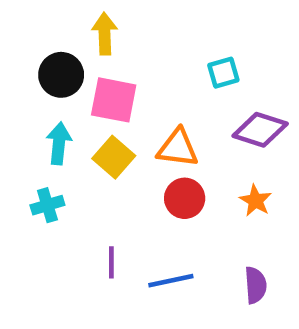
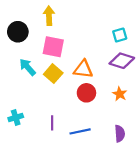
cyan square: (223, 73) -> (120, 35), moved
black circle: (61, 75) -> (18, 32), moved
cyan arrow: (59, 143) -> (27, 67), turned -48
cyan cross: (47, 205) -> (16, 118), moved

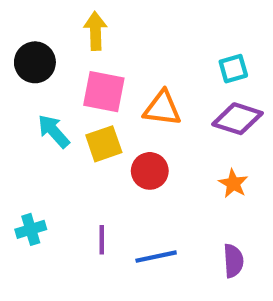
orange triangle: (83, 69) -> (162, 108), moved
yellow square: (53, 74) -> (104, 144), turned 30
red circle: (86, 93) -> (150, 171), moved

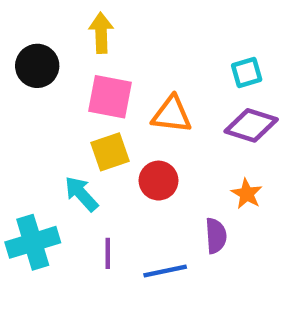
cyan arrow: (54, 131) -> (81, 194), moved
cyan cross: (31, 229) -> (33, 242), size x1.6
purple semicircle: (233, 261) -> (216, 236), moved

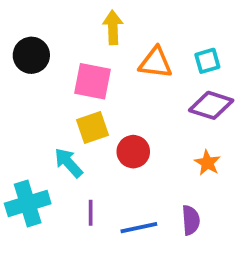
yellow arrow: (101, 33) -> (113, 27), moved
orange triangle: (172, 114) -> (156, 63), moved
purple semicircle: (216, 236) -> (191, 220), moved

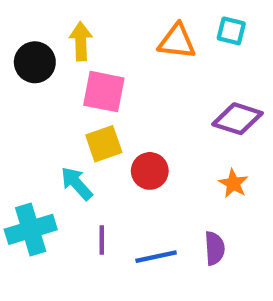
yellow arrow: (113, 27) -> (81, 41), moved
cyan square: (207, 61) -> (231, 31), moved, turned 30
orange triangle: (156, 63) -> (177, 41), moved

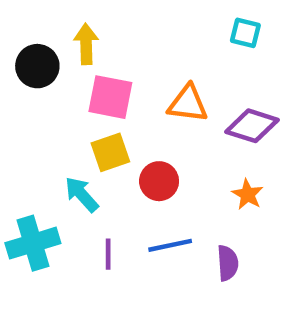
orange triangle: (177, 41) -> (188, 104), moved
blue line: (156, 257) -> (170, 245), moved

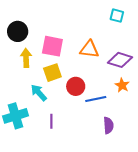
yellow arrow: (86, 44) -> (26, 58), moved
orange star: (248, 194) -> (122, 85), moved
blue line: (170, 245) -> (96, 99), moved

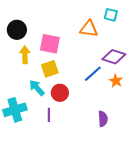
orange triangle: (89, 49) -> (89, 29), moved
red circle: (76, 86) -> (60, 93), moved
blue line: (96, 99) -> (93, 74), moved, turned -30

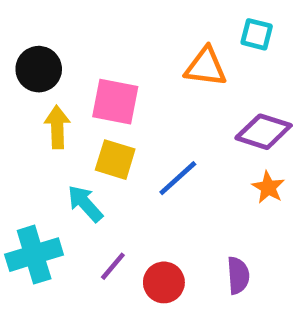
yellow square: (50, 69) -> (115, 160), turned 36
blue line: (93, 74) -> (178, 178), moved
red circle: (60, 93) -> (164, 282), moved
purple line: (49, 115) -> (113, 266), turned 40

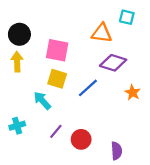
yellow arrow: (57, 127) -> (17, 62), moved
purple diamond: (264, 132) -> (113, 63), moved
cyan cross: (34, 255) -> (17, 126), size x0.6
purple semicircle: (238, 275) -> (117, 151), moved

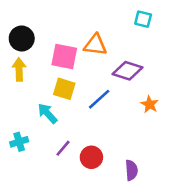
orange triangle: (102, 33) -> (95, 45), moved

